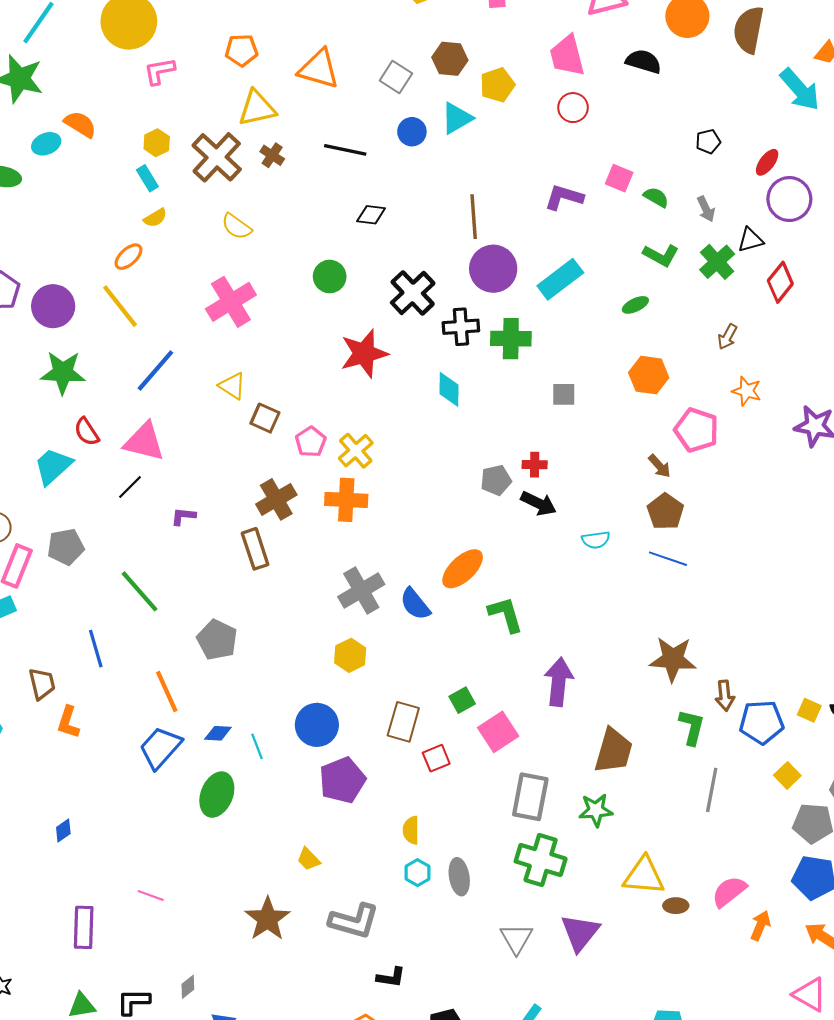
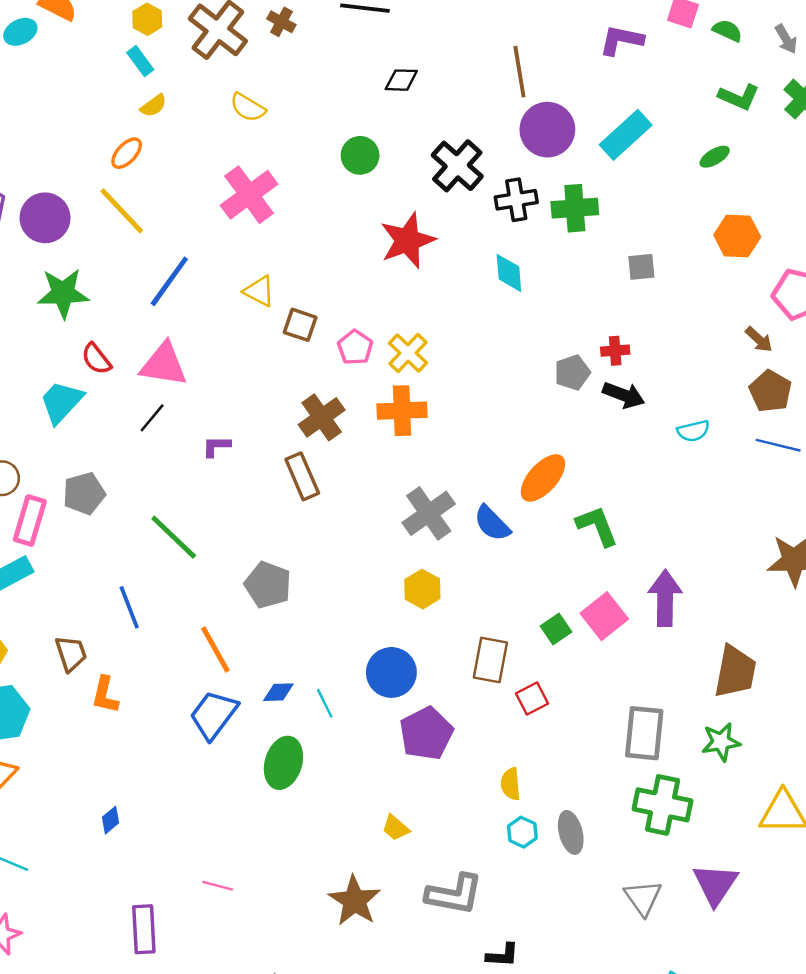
pink square: (498, 732) -> (604, 616), moved

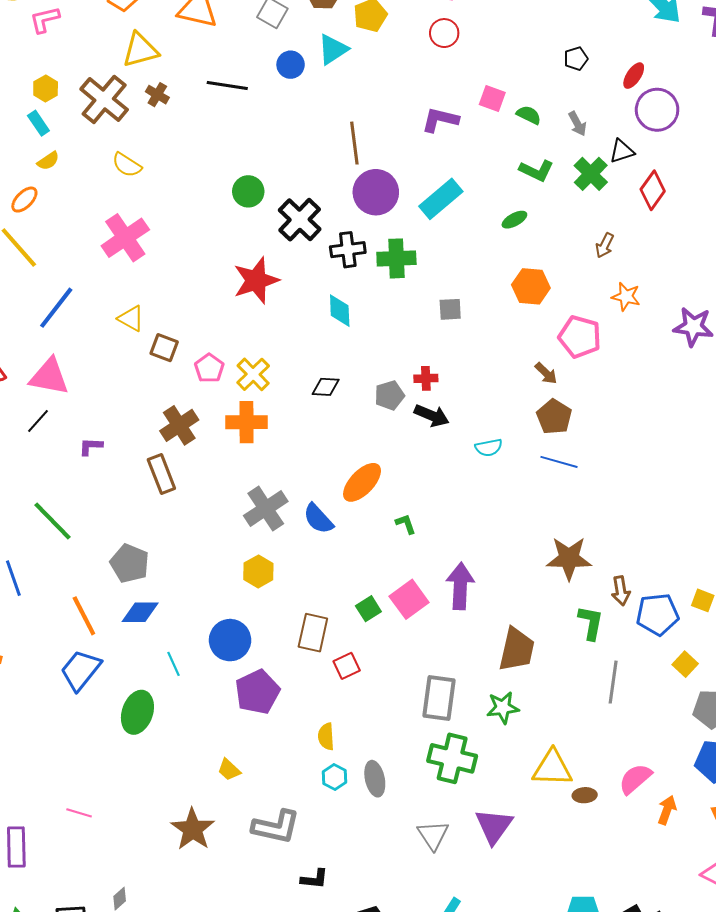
black diamond: (401, 80) -> (326, 387), moved
green circle: (360, 155) -> (248, 191), moved
green L-shape: (597, 526) -> (406, 524), size x0.6
blue diamond: (278, 692) -> (140, 612), moved, size x1.4

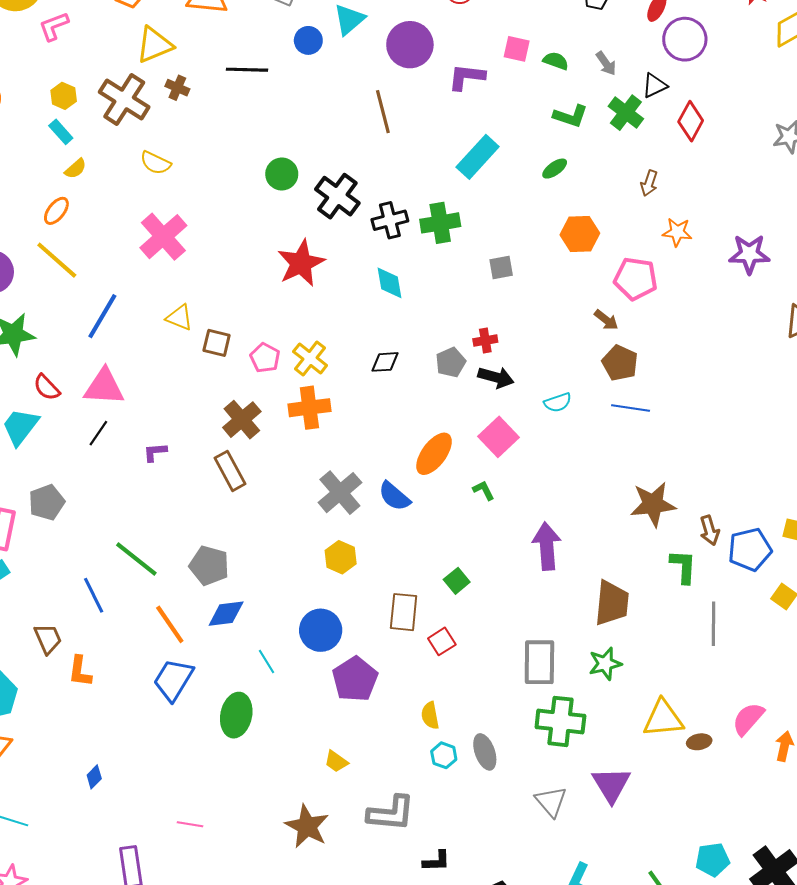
purple circle: (376, 192) -> (410, 45), moved
green line: (53, 521) -> (136, 559), moved
pink square: (409, 599) -> (498, 437), moved

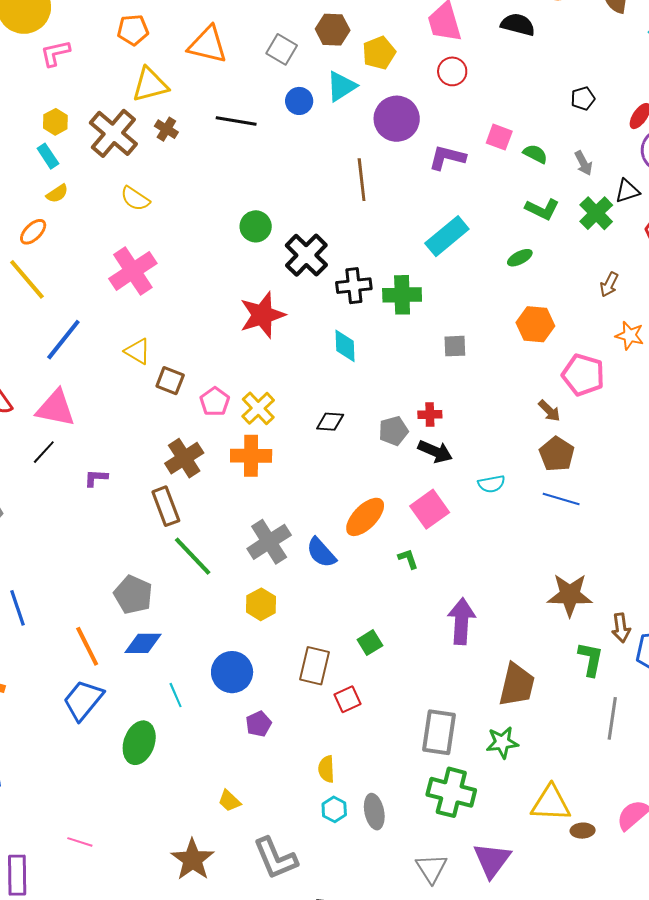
green line: (136, 559) -> (193, 556), moved
purple pentagon: (355, 679) -> (259, 724), size x0.6
gray L-shape: (391, 813) -> (275, 858), turned 54

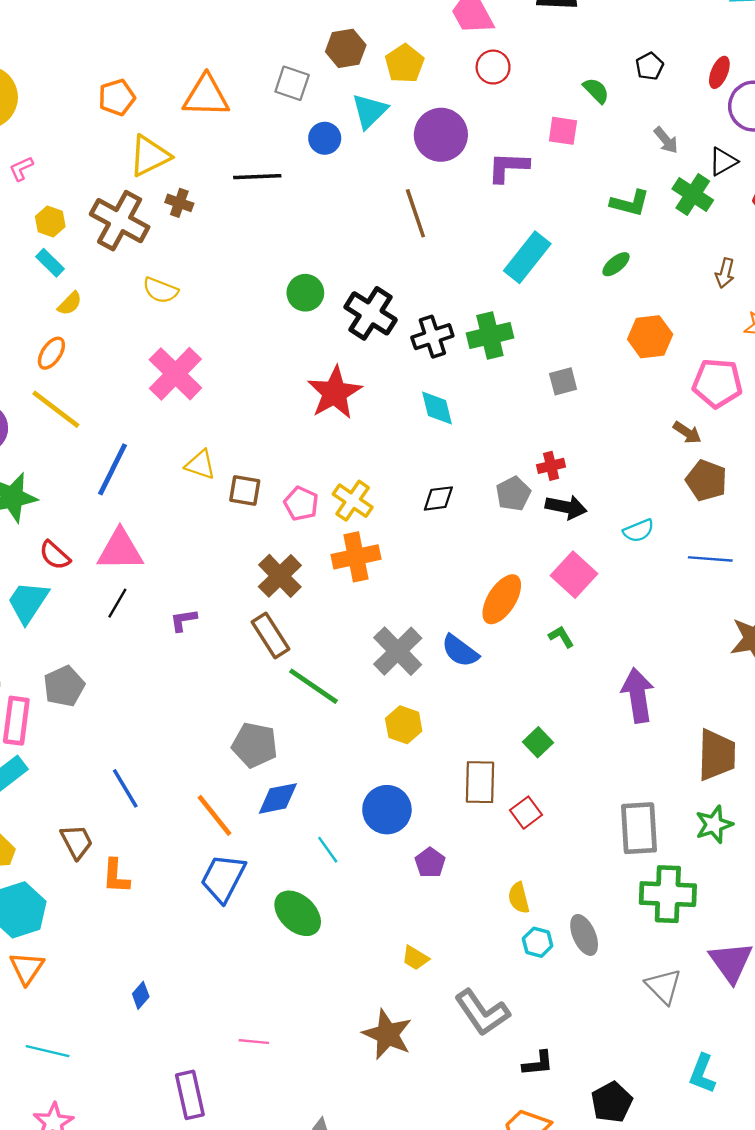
pink L-shape: (55, 53) -> (21, 169), moved, size x0.7
green semicircle: (535, 154) -> (596, 91), moved, turned 30
blue line: (561, 499) -> (710, 559), moved
green ellipse: (139, 743) -> (298, 913), turned -54

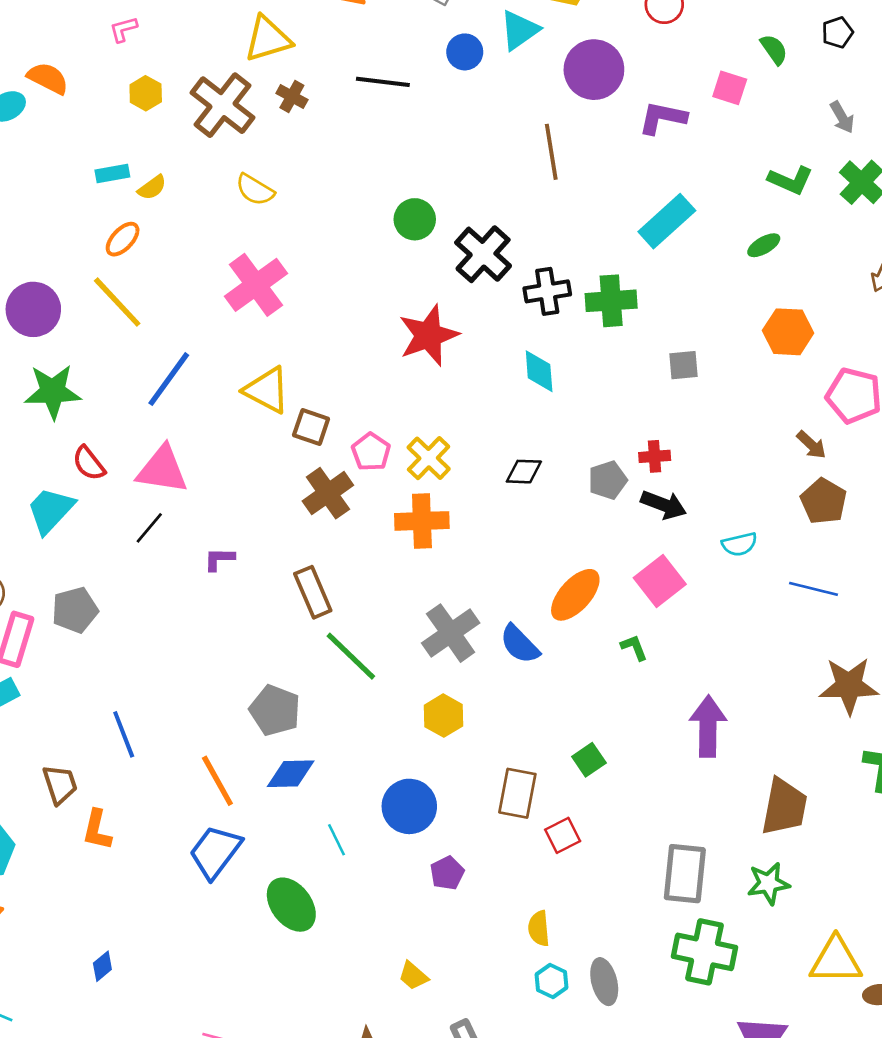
cyan rectangle: (50, 263) -> (112, 174), moved, turned -64
yellow triangle: (200, 465) -> (267, 390), size x1.4
brown cross: (280, 576) -> (328, 493), moved

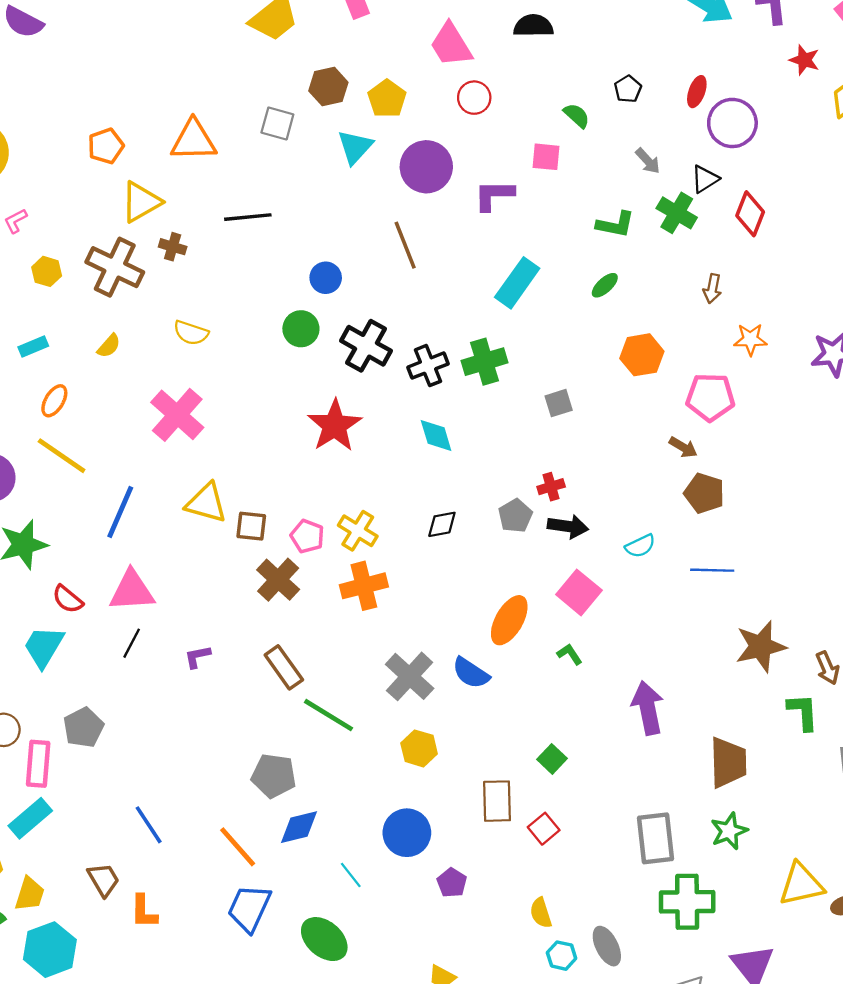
blue circle: (465, 52) -> (326, 278), moved
yellow semicircle: (152, 188) -> (109, 346), moved
yellow semicircle: (255, 190) -> (191, 333), moved

